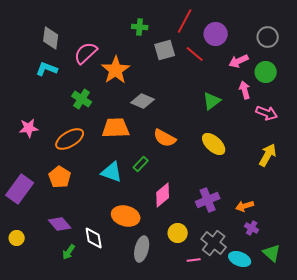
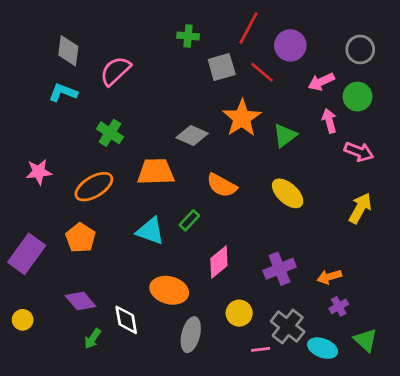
orange star: (116, 70) -> (242, 118), moved
purple cross: (252, 228) -> (339, 306), turned 32

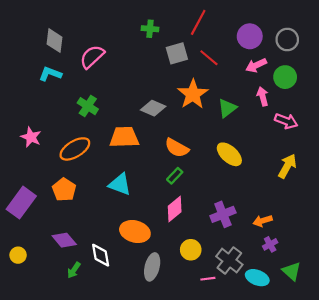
purple circle: (290, 45) -> (250, 36), moved
pink star: (39, 172) -> (31, 137), turned 30
green rectangle: (189, 220) -> (175, 176), moved

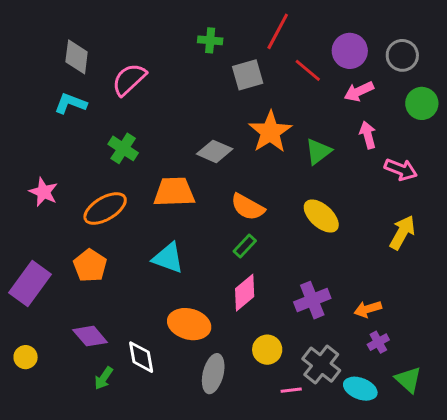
red line: (209, 58) -> (308, 70), moved
green circle: (285, 77) -> (422, 103), moved

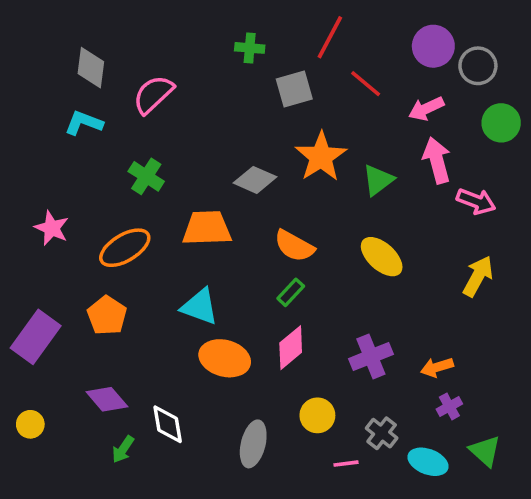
purple circle: (350, 51) -> (433, 46), moved
pink arrow: (368, 135) -> (437, 160), size x1.4
orange ellipse: (189, 324) -> (225, 358), moved
gray cross: (321, 365) -> (382, 433), size x0.7

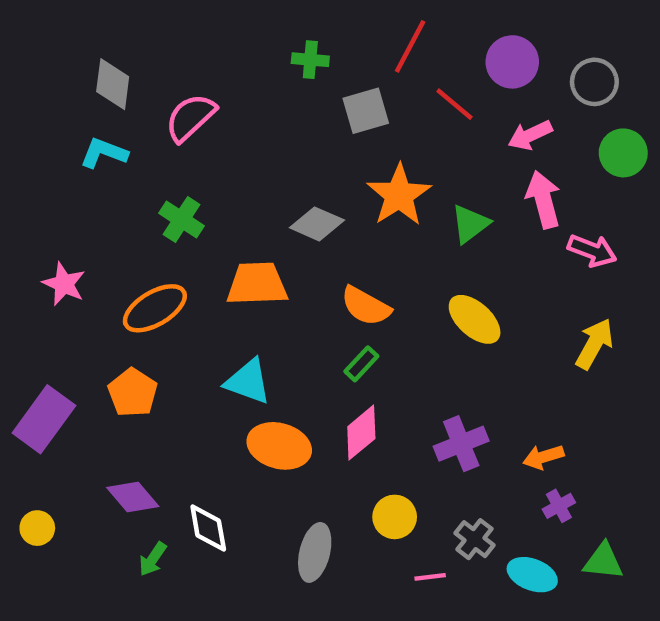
purple circle: (433, 46) -> (512, 62), moved
green triangle: (485, 451) -> (603, 561), turned -36

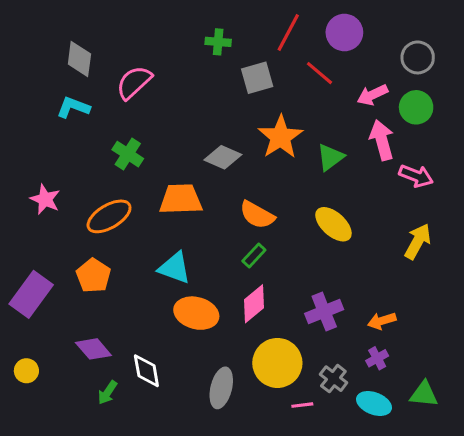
purple circle: (512, 62) -> (344, 33), moved
green circle: (623, 153) -> (416, 107), moved
purple cross: (559, 506) -> (377, 358), moved
yellow circle: (395, 517) -> (277, 363), size x1.6

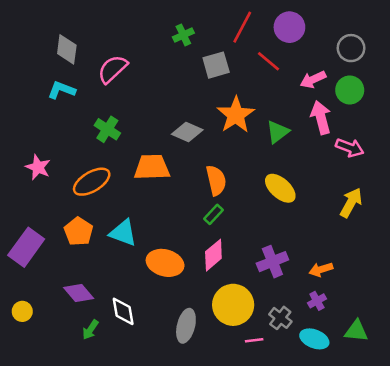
green cross: (218, 42) -> (183, 35), turned -30
orange semicircle: (257, 215) -> (216, 180), turned -132
cyan triangle: (174, 268) -> (123, 233), moved

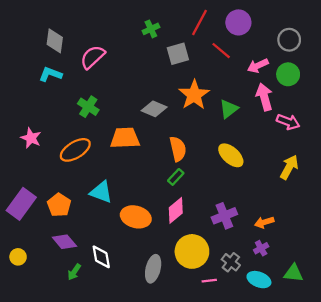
orange pentagon: (79, 231) -> (59, 205), moved

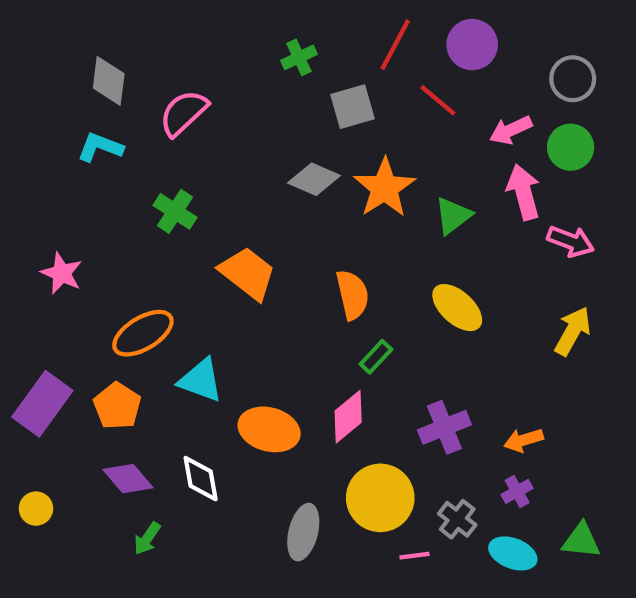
gray diamond: (154, 109) -> (314, 179), moved
orange trapezoid: (125, 138) -> (248, 273), turned 40
orange ellipse: (75, 150) -> (143, 333), moved
green rectangle: (176, 177) -> (376, 357), moved
white diamond: (101, 257) -> (201, 479), moved

